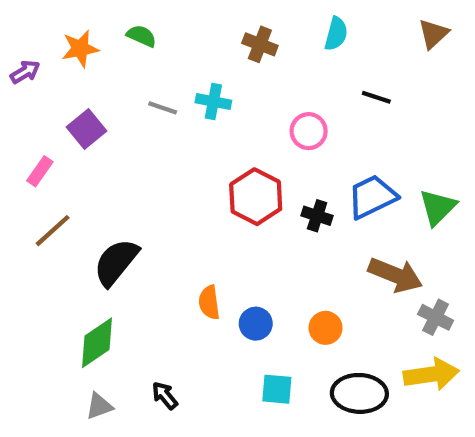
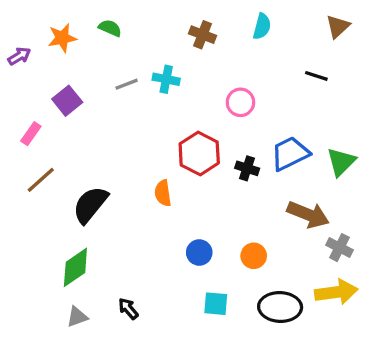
black line: (376, 97) -> (316, 76), moved
gray line: (163, 108) -> (127, 84), turned -40
orange semicircle: (209, 302) -> (163, 193), moved

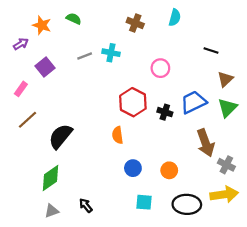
brown triangle: (338, 26) -> (225, 79), moved
orange star: (62, 38) -> (42, 25), turned 30
purple arrow: (19, 56) -> (21, 44), moved
orange semicircle: (163, 193) -> (118, 135), moved
brown arrow: (308, 215) -> (205, 143), turned 48

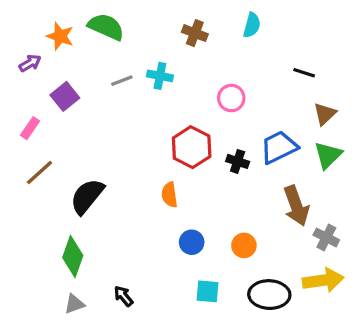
green semicircle: (74, 19) -> (106, 27), size x1.6
green diamond: (51, 178) -> (73, 257), turned -36

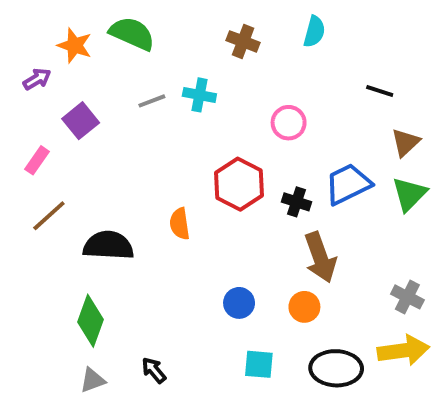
orange semicircle: (169, 195) -> (180, 224), moved
black semicircle: (87, 196) -> (108, 245), turned 54
brown arrow: (296, 206) -> (320, 257), moved

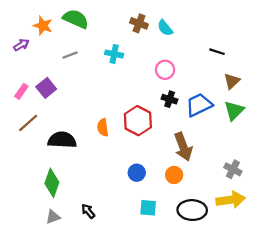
cyan semicircle: (314, 32) -> (165, 28), moved, turned 126
gray line: (152, 101) -> (70, 55), moved
purple square: (81, 121) -> (46, 88), moved
red hexagon: (239, 184) -> (138, 121), moved
black cross: (296, 202) -> (170, 99), moved

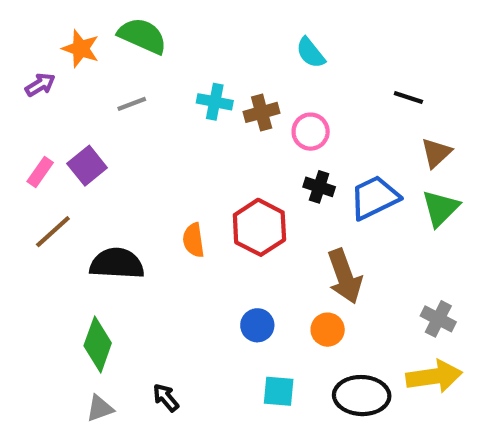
brown cross: (139, 23) -> (262, 112), moved, turned -36

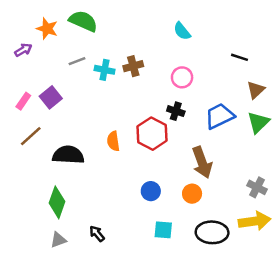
cyan cross: (215, 102) -> (105, 70), moved
brown cross: (262, 112) -> (133, 66), moved
black cross: (319, 187) -> (176, 111), moved

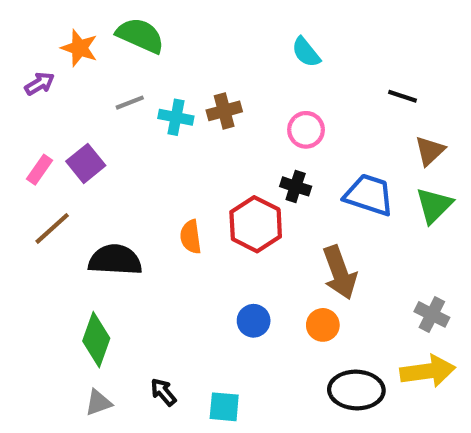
blue trapezoid: (220, 116) -> (369, 195), turned 44
cyan square: (163, 230) -> (224, 407), moved

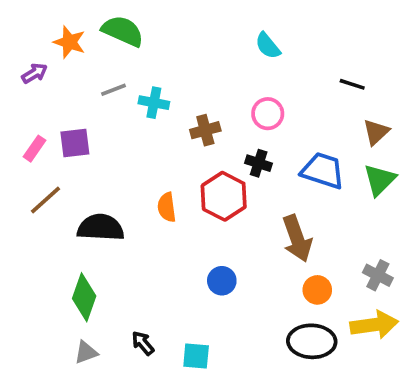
brown cross: (224, 111) -> (205, 130), moved
purple square: (86, 163) -> (75, 143), turned 32
orange circle: (323, 325) -> (317, 290), moved

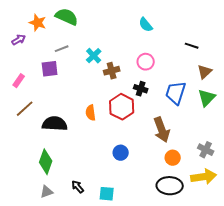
cyan cross: (154, 103) -> (94, 56), moved, turned 35
purple square: (75, 143) -> (50, 69), moved
blue trapezoid: (323, 171) -> (176, 93), turned -90

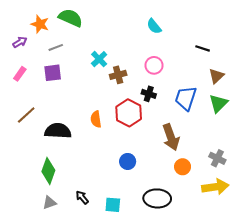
gray line: (62, 49) -> (56, 47), moved
pink rectangle: (19, 81) -> (20, 74), moved
black ellipse: (170, 186) -> (157, 198), moved

